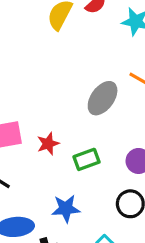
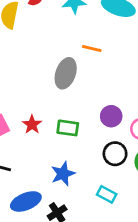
green rectangle: (86, 159) -> (68, 128), turned 45

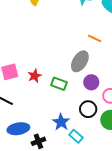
orange line: (92, 48) -> (95, 38), moved
gray ellipse: (66, 73) -> (80, 61), moved
blue star: (63, 174) -> (61, 122), moved, turned -30

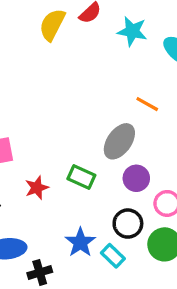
red star: (35, 76) -> (37, 188), moved
cyan rectangle: (76, 136) -> (113, 256), moved

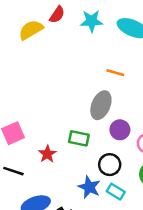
yellow semicircle: (52, 25) -> (31, 30), turned 45
black circle: (128, 224) -> (110, 165), moved

